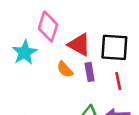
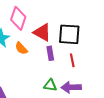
orange semicircle: (65, 69) -> (21, 48), moved

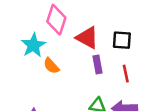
black square: (69, 34) -> (122, 40), size x0.7
orange semicircle: (21, 48) -> (51, 66), moved

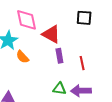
pink diamond: (56, 20) -> (27, 20), turned -30
black square: (122, 40) -> (84, 18), moved

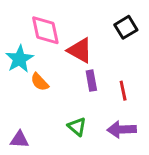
black square: (84, 18) -> (126, 27), turned -35
green triangle: (59, 89) -> (77, 127), moved, turned 32

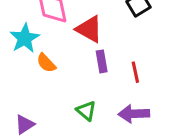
purple triangle: (19, 140) -> (25, 125), turned -36

